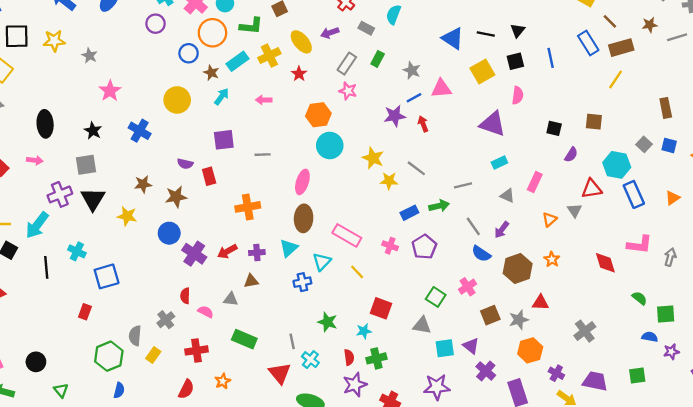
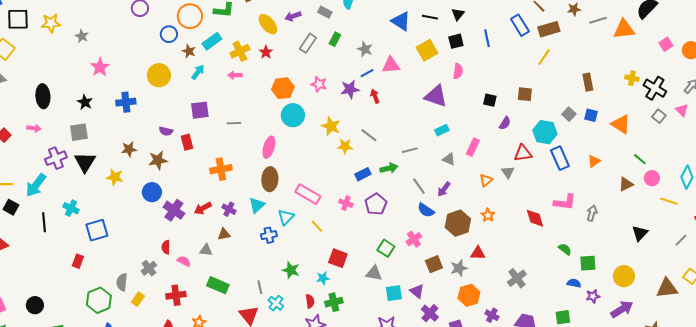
yellow cross: (269, 56) -> (240, 51), moved
pink star: (348, 91) -> (319, 84), moved
blue cross: (140, 131) -> (126, 102), turned -36
purple cross: (257, 253) -> (229, 209), turned 32

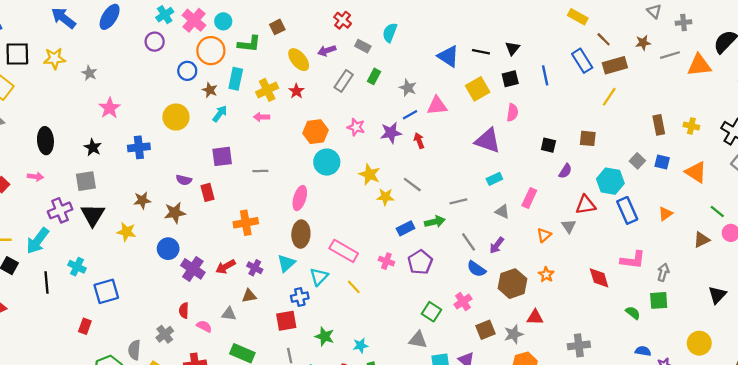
cyan rectangle: (212, 41) -> (236, 79), turned -42
yellow cross: (632, 78) -> (691, 126), moved
red square: (338, 258) -> (286, 321), moved, turned -30
green square: (588, 263) -> (659, 300), moved
gray cross: (517, 278) -> (579, 345), turned 30

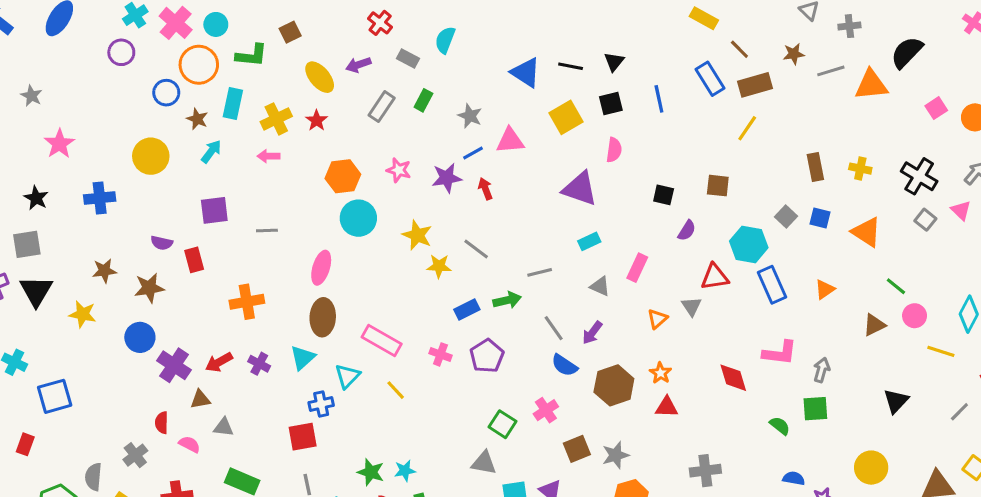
brown triangle: (249, 296) -> (200, 399), moved
red triangle: (535, 317) -> (667, 407), moved
green star: (325, 336) -> (371, 472), moved

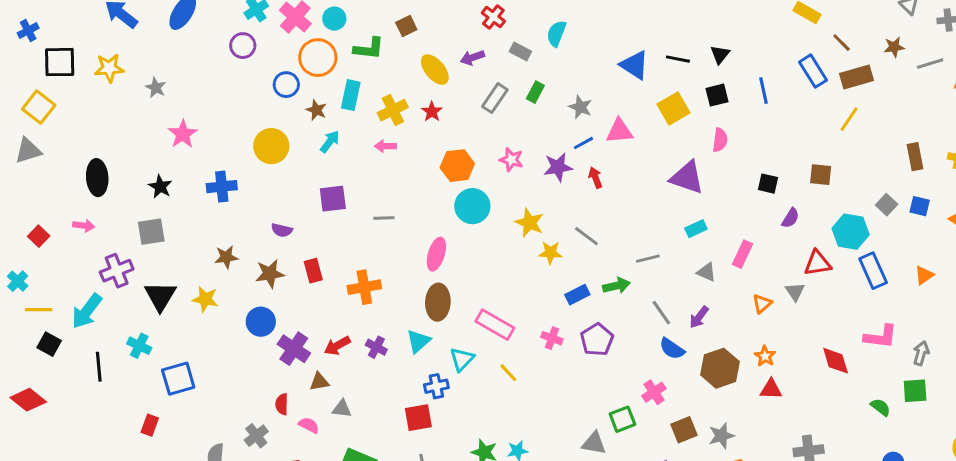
red rectangle: (194, 260) -> (313, 271), moved
black triangle: (36, 291) -> (160, 296), moved
green square: (502, 424) -> (622, 419), moved, turned 36

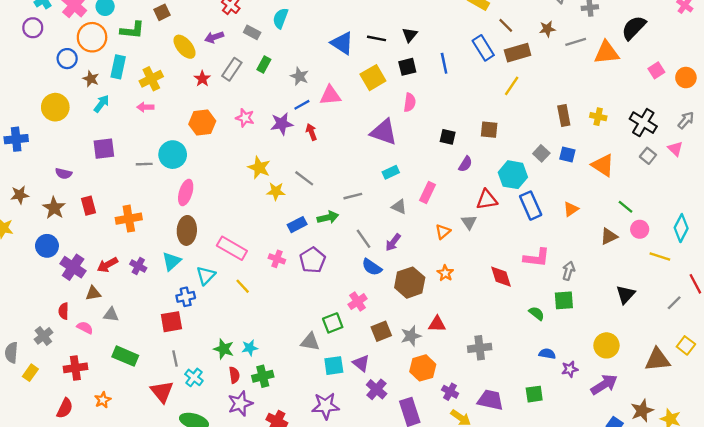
red star: (432, 112) -> (202, 79), moved
cyan circle: (472, 206) -> (173, 155), moved
brown star: (270, 274) -> (54, 208), turned -30
red triangle: (771, 389) -> (437, 324), moved

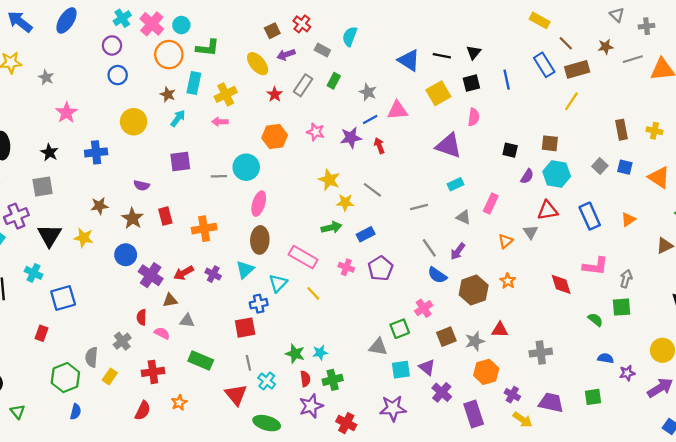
brown square: (162, 12) -> (272, 31), moved
blue circle: (67, 59) -> (118, 75), moved
cyan hexagon: (513, 175) -> (557, 174), moved
green arrow: (328, 217) -> (331, 227), moved

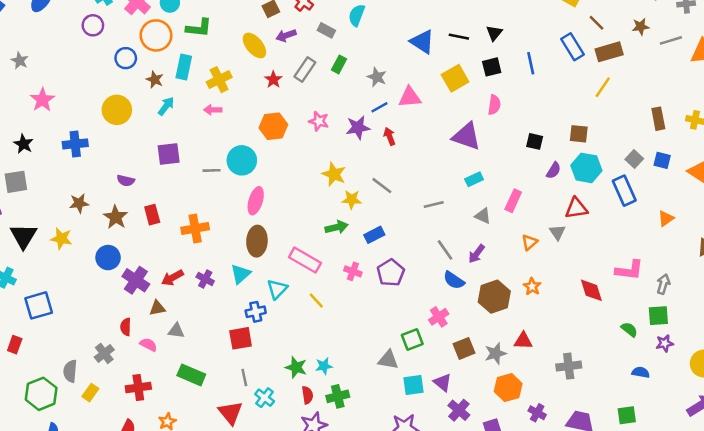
blue circle: (118, 75) -> (126, 58), moved
blue rectangle: (590, 216) -> (624, 191), moved
purple star: (627, 373) -> (665, 343), moved

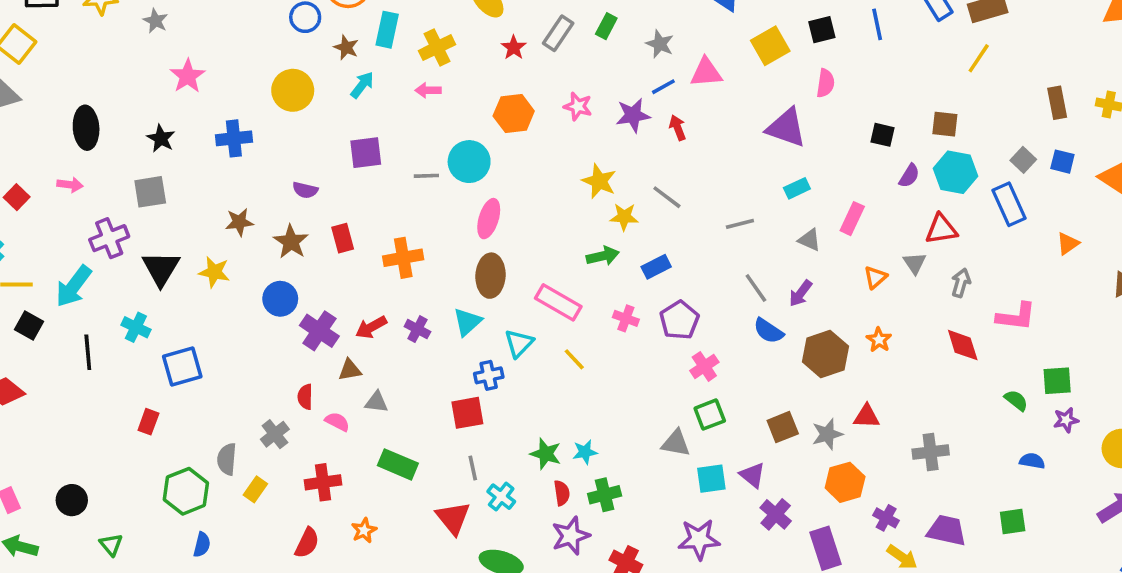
gray arrow: (663, 284) -> (961, 283), moved
pink cross: (439, 317) -> (704, 366), moved

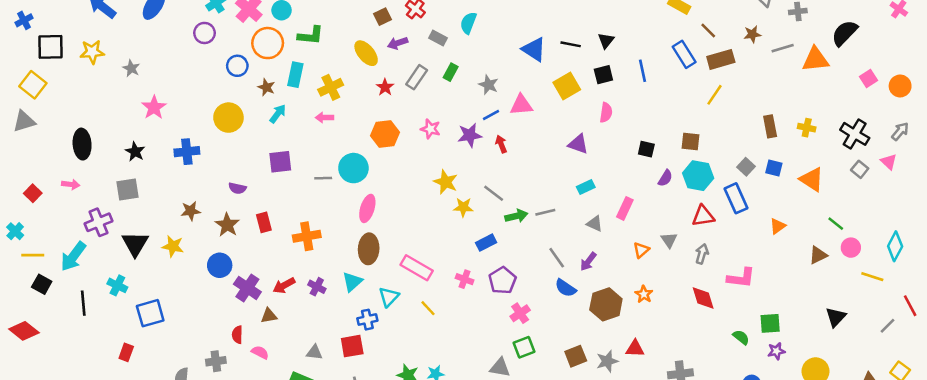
purple triangle: (786, 128) -> (578, 144), size x0.7
red triangle: (941, 229) -> (703, 216), moved
green arrow: (603, 256) -> (516, 216), moved
gray triangle: (376, 402) -> (314, 352), moved
gray cross: (275, 434) -> (216, 361), turned 30

